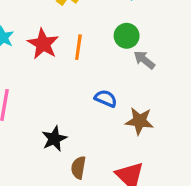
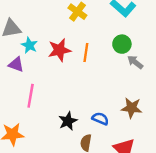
red star: (43, 44) -> (59, 50), turned 30
blue semicircle: (106, 98) -> (100, 119), moved

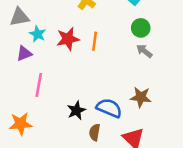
green circle: (122, 44) -> (141, 28), moved
purple triangle: (16, 65) -> (24, 53), turned -42
blue semicircle: (100, 119) -> (109, 108), size x1.5

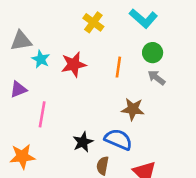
orange line: (95, 41) -> (118, 67), moved
purple triangle: (24, 53) -> (18, 89), moved
brown star: (141, 97) -> (133, 109), moved

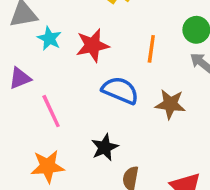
pink line: (42, 114) -> (51, 111), turned -35
blue semicircle: (118, 139) -> (120, 90), moved
orange star: (22, 156) -> (48, 166), moved

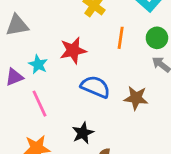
cyan star: (49, 38) -> (38, 64), moved
orange line: (151, 49) -> (121, 38), moved

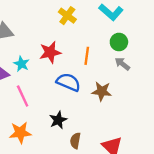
orange line: (121, 38) -> (87, 56), moved

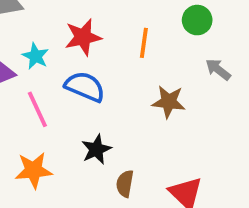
gray arrow: (122, 64) -> (218, 69), moved
blue semicircle: (68, 82) -> (85, 87), moved

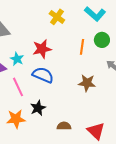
orange line: (144, 43) -> (82, 47), moved
black star: (96, 149) -> (38, 108), moved
brown semicircle: (125, 184) -> (64, 126), turned 80

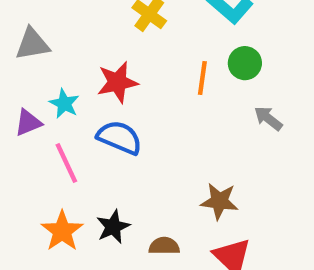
brown star: (87, 83) -> (219, 201), moved
black star: (38, 108) -> (113, 227), moved
orange star: (16, 119) -> (62, 231), turned -30

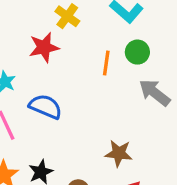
red star: (117, 82) -> (44, 47), moved
gray arrow: (268, 118) -> (155, 93), size x1.5

